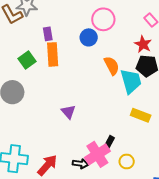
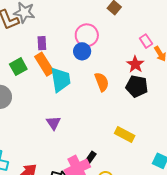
pink circle: (103, 19) -> (87, 35), moved
orange rectangle: (53, 54) -> (44, 64), turned -35
cyan trapezoid: (131, 81) -> (61, 80), moved

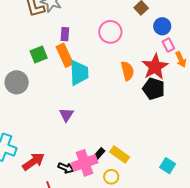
blue circle: (82, 51) -> (162, 26), moved
red star: (135, 64) -> (155, 67), size x1.5
orange semicircle: (102, 82) -> (127, 71), moved
yellow rectangle: (125, 135) -> (120, 155), moved

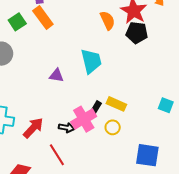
cyan trapezoid: (79, 73) -> (91, 61), moved
purple triangle: (66, 115) -> (56, 75), turned -42

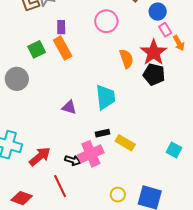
black rectangle: (96, 108) -> (102, 133), moved, turned 40
yellow circle: (113, 127) -> (118, 195), moved

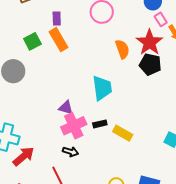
purple triangle: (69, 107) -> (66, 108), moved
pink cross: (91, 154) -> (74, 126), moved
red arrow: (40, 157) -> (23, 156), moved

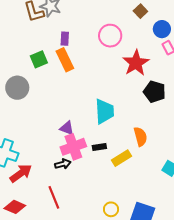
red star: (149, 42) -> (136, 63), moved
orange semicircle: (122, 49) -> (140, 137), moved
yellow rectangle: (123, 133) -> (122, 158), turned -66
black arrow: (71, 152) -> (63, 164), moved, turned -35

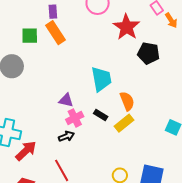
green square: (39, 59) -> (30, 36), turned 30
orange semicircle: (140, 137) -> (127, 101), moved
pink cross: (73, 147) -> (75, 118), size x0.7
black rectangle: (99, 147) -> (101, 115), turned 48

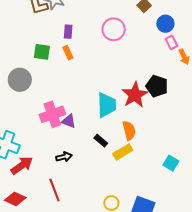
red star: (126, 27) -> (135, 95), moved
orange rectangle: (56, 33) -> (68, 53), size x0.6
pink cross: (75, 118) -> (52, 114), moved, size x1.4

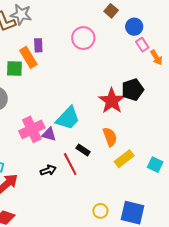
orange rectangle: (68, 53) -> (28, 57), moved, size x1.5
black pentagon: (157, 86) -> (133, 90), turned -30
cyan trapezoid: (107, 105) -> (68, 118), moved, turned 52
yellow rectangle: (123, 152) -> (124, 159), moved
red line: (54, 190) -> (70, 164), moved

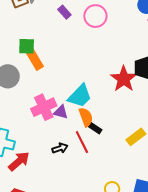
purple rectangle: (38, 45) -> (64, 12), moved, turned -40
orange rectangle: (28, 57) -> (35, 59), moved
orange semicircle: (110, 137) -> (86, 117), moved

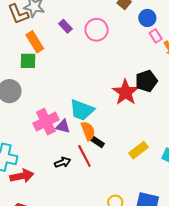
orange rectangle: (35, 59) -> (35, 42), moved
cyan trapezoid: (80, 96) -> (82, 110), turned 68
red arrow: (19, 161) -> (22, 176), turned 30

